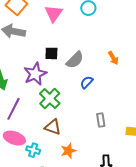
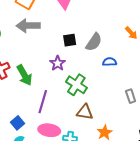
purple star: (35, 74) -> (58, 63), size x0.7
blue semicircle: (87, 82) -> (110, 62), turned 56

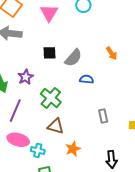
purple star: (58, 63) -> (26, 77), moved

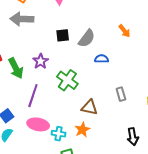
brown triangle: (56, 126) -> (89, 107), moved
orange star: (73, 149) -> (82, 130), moved

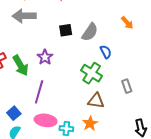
blue semicircle: (102, 59) -> (106, 52), turned 64
green cross: (67, 80) -> (92, 73), moved

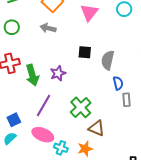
gray arrow: (24, 16) -> (48, 28), size x0.7
gray semicircle: (90, 32) -> (108, 60), turned 144
green cross: (92, 73) -> (81, 107), moved
gray rectangle: (127, 86) -> (127, 100), moved

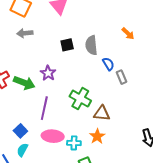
green arrow: (32, 75) -> (24, 83), turned -35

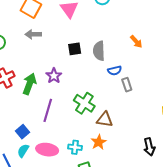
blue semicircle: (108, 64) -> (115, 71), turned 104
green arrow: (24, 83) -> (29, 84), turned -95
pink ellipse: (53, 136) -> (47, 150), moved

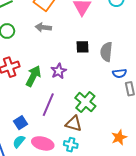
brown triangle: (105, 120) -> (74, 124), moved
orange star: (99, 142) -> (119, 137), moved

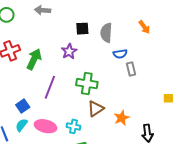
purple star: (59, 71) -> (69, 51), moved
green cross: (85, 102) -> (87, 84), turned -30
brown triangle: (74, 124) -> (96, 109), moved, turned -48

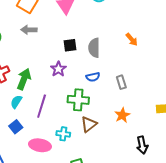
blue semicircle: (120, 54) -> (93, 77), moved
orange star: (122, 118) -> (122, 115), moved
cyan semicircle: (22, 125) -> (16, 102), moved
cyan cross: (73, 126) -> (63, 134), moved

